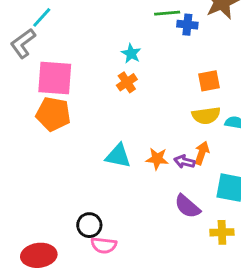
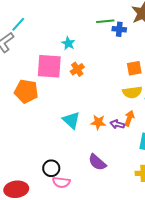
cyan star: (131, 53) -> (68, 43), moved
pink square: (55, 78) -> (49, 66), moved
cyan triangle: (118, 156) -> (71, 120), turned 30
purple semicircle: (187, 206) -> (97, 162), moved

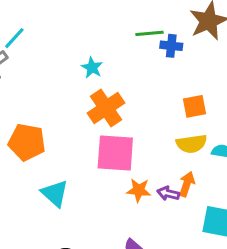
pink square: (49, 66) -> (115, 153), moved
orange cross: (77, 69) -> (106, 108), size x1.6
cyan triangle: (71, 120) -> (55, 193), moved

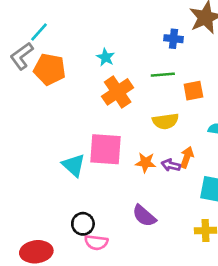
green line: (150, 33) -> (163, 75), moved
orange pentagon: (27, 142) -> (50, 69), moved
yellow semicircle: (191, 144) -> (165, 121), moved
pink square: (115, 153) -> (106, 149), moved

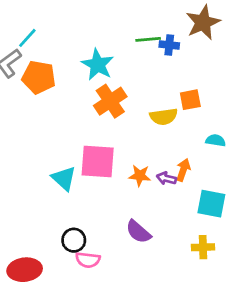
cyan star: (106, 57) -> (98, 65), size x1.6
green line: (163, 75) -> (148, 39), moved
yellow semicircle: (165, 121) -> (164, 117), moved

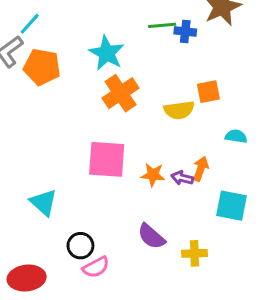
cyan triangle: (64, 178) -> (44, 203), moved
yellow cross: (203, 247) -> (195, 253), moved
pink semicircle: (88, 260) -> (96, 267), turned -35

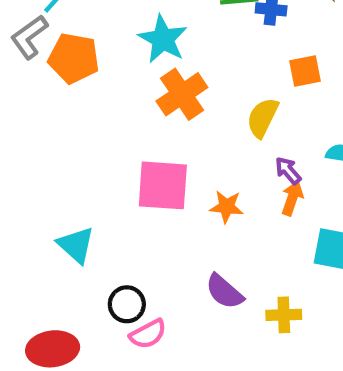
orange square: (208, 92) -> (305, 71), moved
yellow semicircle: (179, 110) -> (263, 118), turned 124
purple arrow: (182, 178) -> (288, 171), moved, turned 35

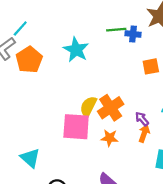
orange pentagon: (74, 58) -> (29, 60), turned 30
orange cross: (182, 94) -> (111, 108), moved
yellow semicircle: (263, 118) -> (88, 107), moved

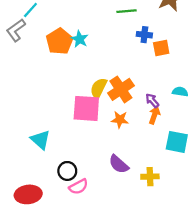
blue cross: (133, 34) -> (144, 35), moved
cyan star: (76, 50) -> (80, 39), moved, size x0.7
orange pentagon: (29, 60) -> (59, 41), moved

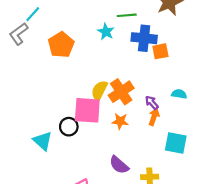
blue cross: (144, 35) -> (144, 38), size x1.6
cyan star: (80, 39) -> (106, 32), moved
black circle: (67, 171) -> (69, 127), moved

